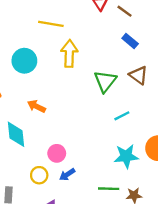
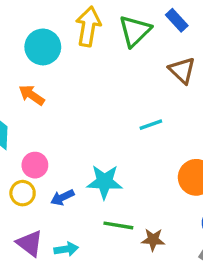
cyan circle: (24, 61) -> (43, 47), moved
green triangle: (105, 81) -> (135, 31), moved
pink circle: (57, 153) -> (35, 165), moved
cyan star: (126, 156) -> (104, 182), moved

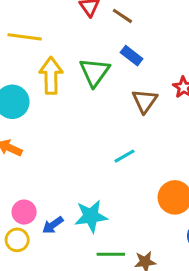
brown triangle: (182, 70) -> (145, 101), turned 32
blue arrow: (62, 197) -> (53, 225), moved

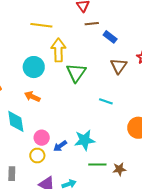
brown line: (122, 16) -> (92, 24), moved, turned -40
green triangle: (95, 72) -> (76, 73), moved
cyan line: (124, 156) -> (106, 101), turned 48

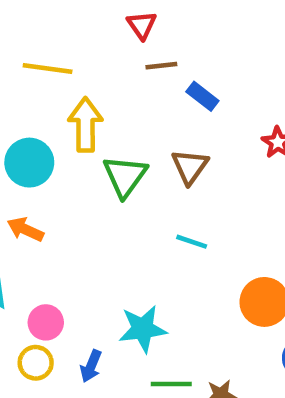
brown triangle: (119, 66) -> (190, 167), moved
blue arrow: (60, 146) -> (91, 366), moved, turned -32

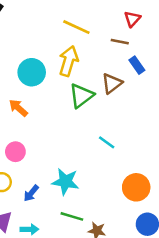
red triangle: (142, 25) -> (132, 19), moved
yellow line: (48, 68) -> (76, 27), moved
brown triangle: (190, 167) -> (112, 83), moved
pink circle: (46, 322) -> (15, 152), moved

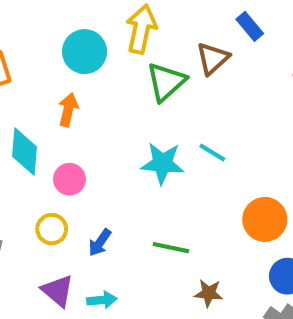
orange arrow: (18, 108) -> (68, 110), turned 66
cyan star: (65, 182) -> (163, 163), moved
green line: (72, 216) -> (171, 248), moved

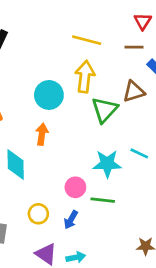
brown triangle: (213, 59) -> (134, 92), turned 30
pink circle: (69, 179) -> (75, 187), moved
green line: (171, 248) -> (103, 200), moved

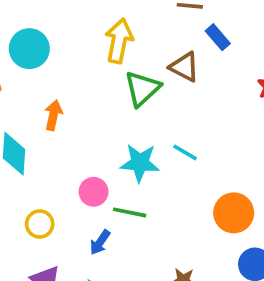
brown triangle: (134, 92) -> (184, 67), turned 40
cyan circle: (49, 95) -> (29, 49), moved
blue arrow: (71, 220) -> (100, 242), moved

